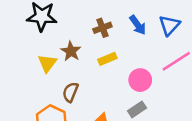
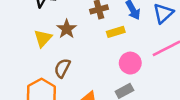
yellow rectangle: (107, 59) -> (116, 32), moved

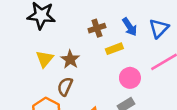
brown star: (67, 29) -> (70, 59), moved

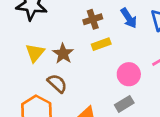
yellow rectangle: (114, 49) -> (101, 44), moved
brown semicircle: (65, 87) -> (57, 83), turned 108

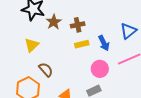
blue arrow: (129, 18) -> (104, 43), moved
brown star: (63, 54) -> (54, 22), moved

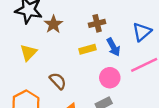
brown cross: (78, 25) -> (97, 23), moved
brown semicircle: (46, 70) -> (58, 81), moved

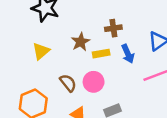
brown star: (53, 24) -> (81, 42), moved
pink circle: (110, 78) -> (94, 82), moved

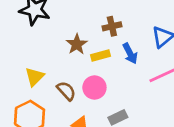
yellow triangle: (41, 51) -> (34, 77), moved

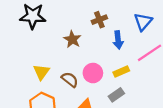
blue arrow: (130, 54) -> (118, 40), turned 30
yellow rectangle: (101, 56) -> (121, 71), moved

